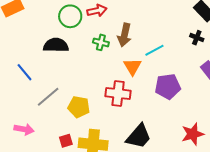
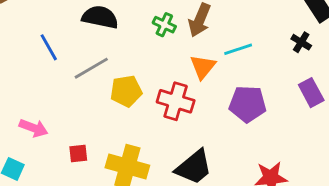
gray line: (48, 97) -> (91, 68), moved
yellow pentagon: (79, 107) -> (126, 91), moved, turned -30
red square: (66, 141) -> (78, 153), moved

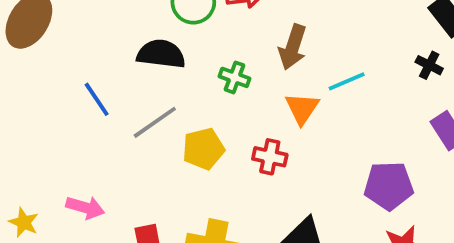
green cross: (164, 25) -> (234, 77), moved
red cross: (176, 101) -> (270, 157), size x0.7
purple pentagon: (248, 104) -> (389, 186), moved

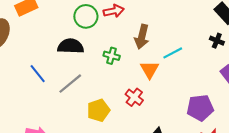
yellow pentagon: (203, 149) -> (98, 110), moved
red cross: (270, 157) -> (134, 97), turned 30

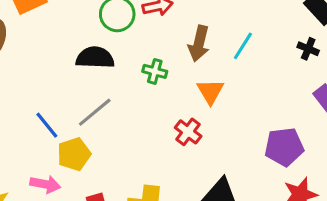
cyan line: (173, 53) -> (243, 46), moved, turned -30
blue line: (38, 74) -> (47, 125), moved
yellow pentagon: (98, 110) -> (74, 154), moved

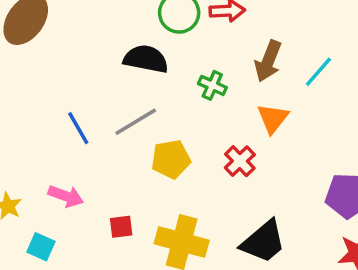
yellow pentagon: (74, 154) -> (171, 159), moved

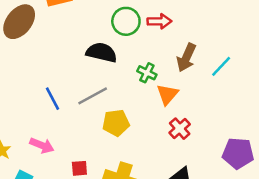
orange triangle: (273, 118) -> (167, 94), moved
red cross: (240, 161) -> (180, 129), moved

